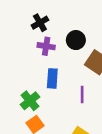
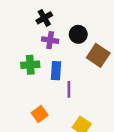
purple line: (82, 95) -> (69, 89), moved
green cross: (30, 101) -> (30, 65), moved, turned 36

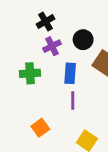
purple cross: (50, 40) -> (52, 46), turned -35
blue rectangle: (56, 71) -> (70, 73), moved

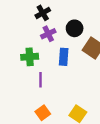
purple line: (73, 101) -> (41, 80), moved
orange square: (40, 128) -> (43, 113), moved

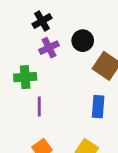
blue rectangle: (64, 57) -> (98, 107), moved

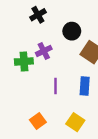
purple cross: (49, 48) -> (44, 51), moved
purple line: (39, 107) -> (55, 86), moved

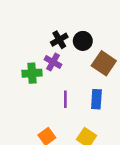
black cross: (38, 15) -> (59, 40), moved
purple cross: (44, 51) -> (53, 62), turned -35

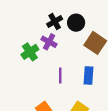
green cross: (32, 73) -> (30, 52), turned -30

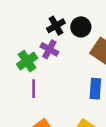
purple line: (60, 76) -> (34, 89), moved

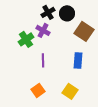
purple line: (34, 89) -> (43, 60), moved

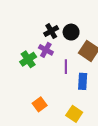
purple line: (43, 60) -> (66, 67), moved
orange square: (38, 90) -> (40, 104), moved

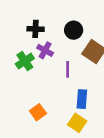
black cross: (51, 31) -> (36, 29), moved, turned 32
blue rectangle: (83, 81) -> (82, 99), moved

